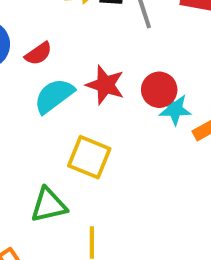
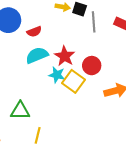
cyan star: (175, 109) -> (57, 75), moved
yellow square: (89, 157) -> (73, 81), moved

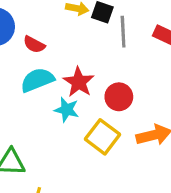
red semicircle: (34, 32) -> (34, 45), turned 48
yellow square: (73, 81) -> (102, 137), moved

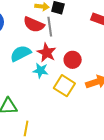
gray line: (123, 32) -> (50, 27), moved
red semicircle: (34, 45) -> (34, 24), moved, size x1.5

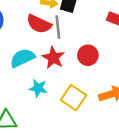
red circle: (73, 60) -> (88, 55), moved
cyan star: (40, 71) -> (38, 88), moved

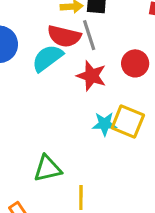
cyan semicircle: (22, 58) -> (47, 58), moved
cyan star: (38, 88) -> (105, 124), moved

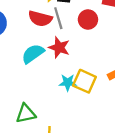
cyan semicircle: (47, 58) -> (33, 54), moved
red circle: (135, 63) -> (88, 20), moved

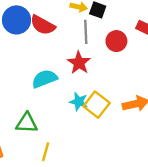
red semicircle: (40, 19) -> (43, 25), moved
cyan semicircle: (33, 54) -> (45, 79), moved

